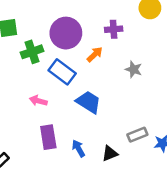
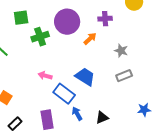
blue rectangle: (62, 72) -> (64, 94), moved
gray rectangle: (137, 135) -> (124, 76), moved
purple rectangle: (48, 137) -> (47, 120), moved

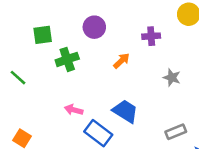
purple circle: (67, 22) -> (94, 27), moved, size x0.7
orange arrow: (90, 39) -> (121, 61), moved
gray rectangle: (124, 76) -> (176, 132), moved

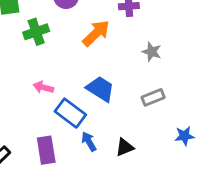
orange arrow: (121, 61) -> (96, 33), size x1.5
gray rectangle: (176, 132) -> (153, 97), moved

